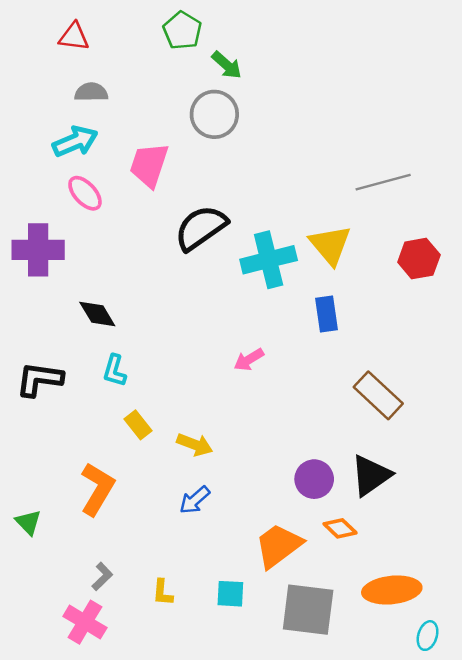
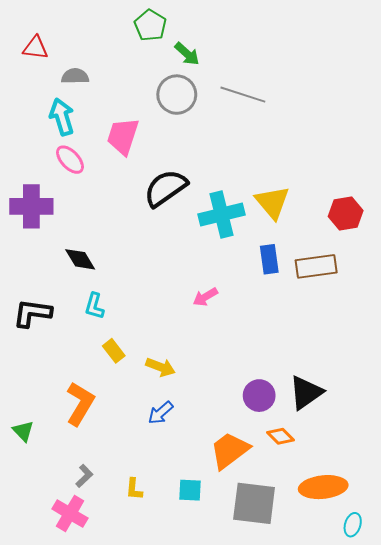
red triangle: (74, 37) -> (35, 48), moved
cyan arrow: (75, 141) -> (62, 117), turned -84
gray line: (383, 182) -> (243, 95), moved, turned 33
brown rectangle: (378, 395) -> (316, 266), moved, turned -51

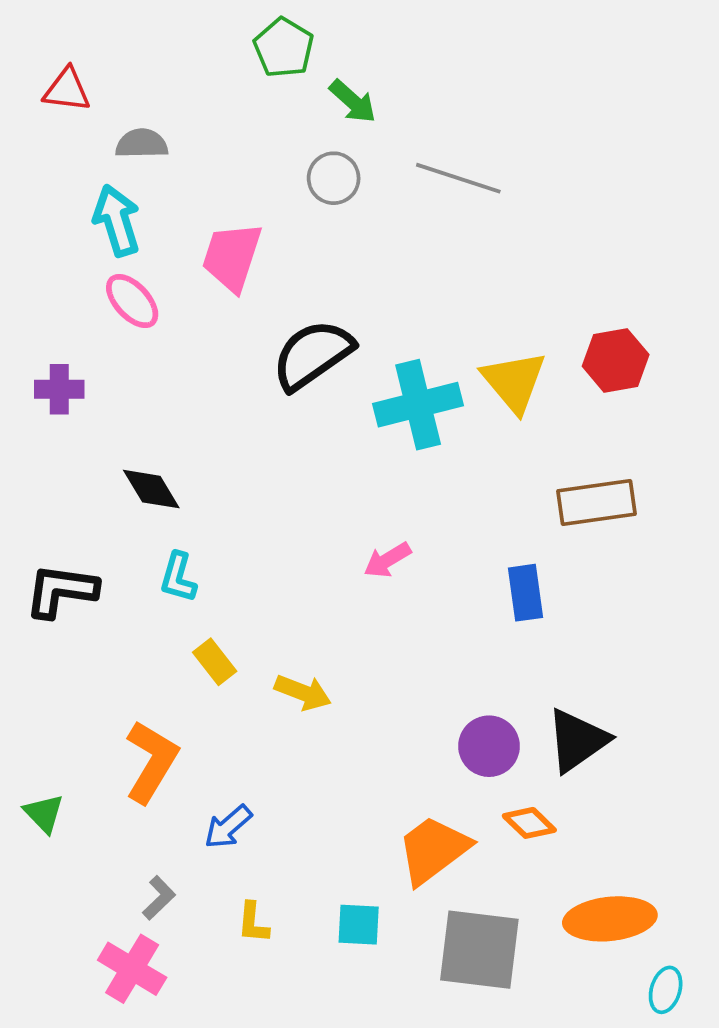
gray circle: (177, 95) -> (334, 178), size x0.7
purple cross: (31, 206) -> (59, 389), size x0.6
red hexagon: (346, 214) -> (616, 360), moved
blue rectangle: (269, 259) -> (525, 593), moved
blue arrow: (161, 413) -> (228, 827), moved

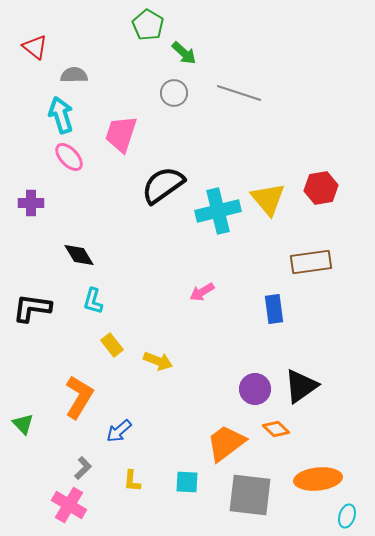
red triangle: (67, 90) -> (35, 47), turned 32

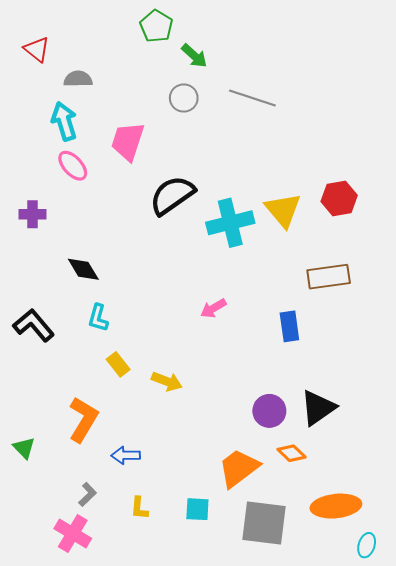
black L-shape: (32, 308) -> (34, 325), turned 42
blue arrow: (119, 431) -> (126, 455), turned 40

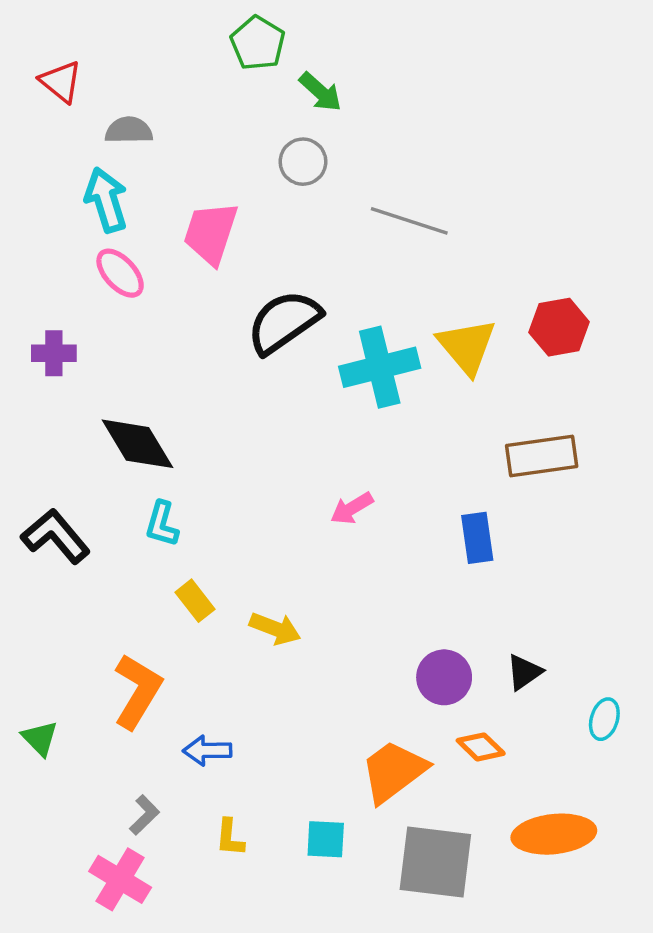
gray line: (252, 98) -> (409, 221), moved
black diamond: (83, 269) -> (137, 444), size x1.4
black triangle: (318, 408) -> (524, 672), size x0.6
cyan ellipse: (367, 545) -> (604, 719), moved

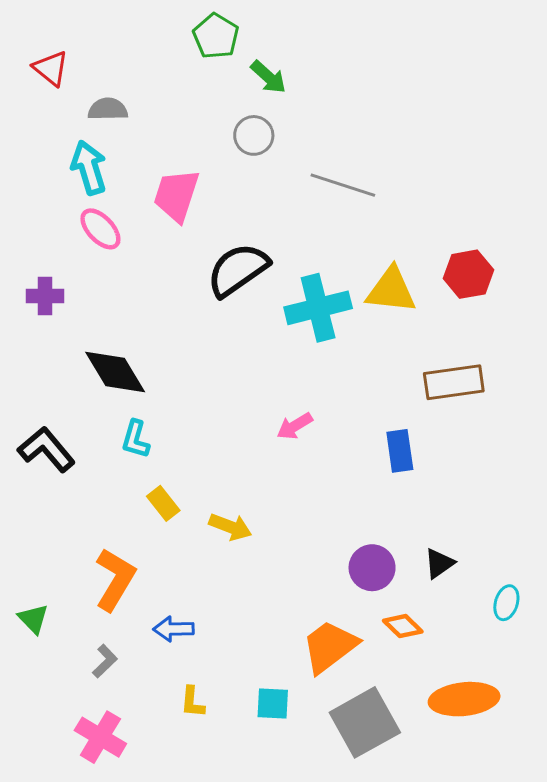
yellow triangle: (467, 346) -> (391, 290), turned -44
gray L-shape: (144, 815) -> (105, 661), moved
gray square: (435, 862) -> (365, 722), turned -36

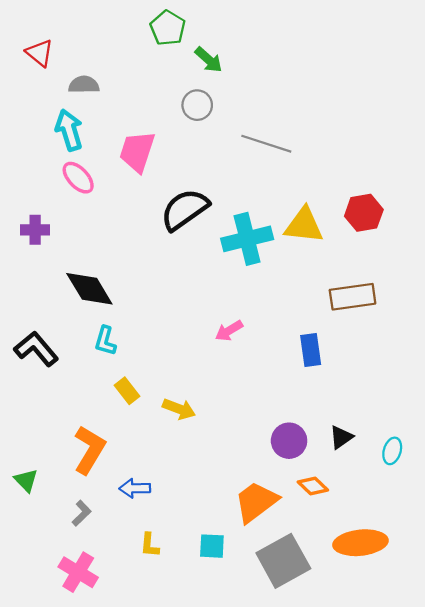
cyan ellipse: (506, 603) -> (392, 451), moved

